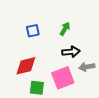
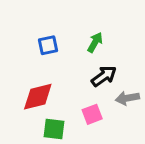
black arrow: (71, 52) -> (104, 76), turned -30
pink square: (63, 78) -> (92, 114), size x0.6

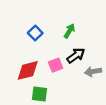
blue square: (48, 45) -> (35, 33), turned -32
pink square: (92, 114) -> (56, 65), moved

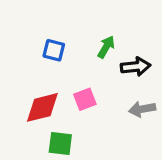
blue square: (35, 33) -> (54, 50), turned -32
black arrow: (76, 55) -> (136, 67), moved, turned 30

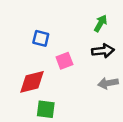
green arrow: (106, 47) -> (101, 23), moved
pink square: (85, 99) -> (64, 61), moved

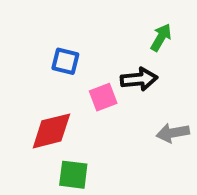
black arrow: (103, 51) -> (139, 79), moved

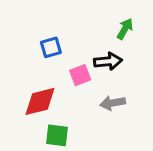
blue square: (65, 61) -> (51, 47), turned -30
gray arrow: (173, 133) -> (113, 103), moved

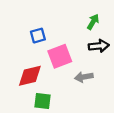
black arrow: (108, 61) -> (99, 46), moved
pink square: (80, 75) -> (60, 56), size x1.5

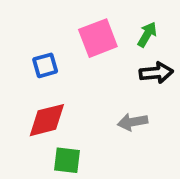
blue square: (38, 36) -> (45, 65), moved
pink square: (60, 56) -> (98, 38), moved

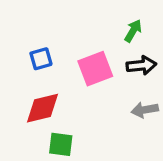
pink square: (98, 38) -> (95, 69), moved
gray arrow: (133, 122) -> (145, 110), moved

